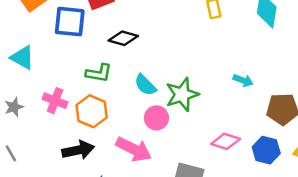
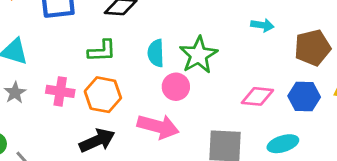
cyan semicircle: (145, 85) -> (156, 53), turned 55
gray star: (14, 107) -> (15, 93), moved

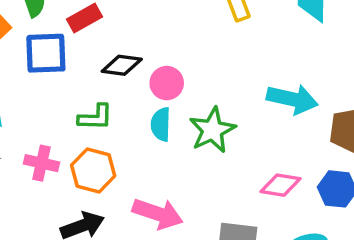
cyan arrow: (262, 25) -> (292, 99), size x1.8
pink circle: (176, 87) -> (167, 83), moved

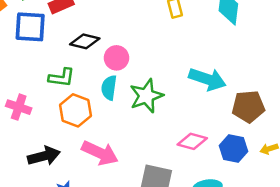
orange hexagon: (93, 171) -> (75, 110), moved

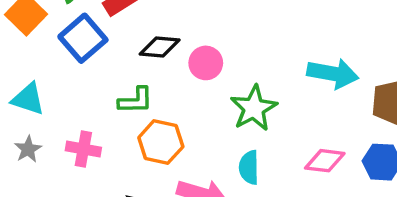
blue square: (30, 27) -> (83, 38), turned -36
cyan semicircle: (109, 88) -> (249, 167), moved

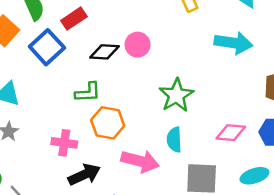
pink circle: (206, 63) -> (138, 45), moved
cyan arrow: (333, 74) -> (233, 43), moved
pink cross: (83, 149) -> (64, 143), moved

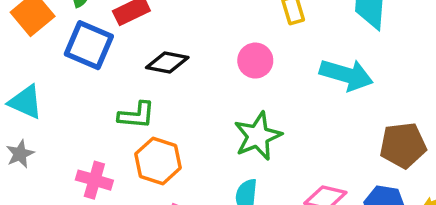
pink circle: (138, 45) -> (255, 61), moved
blue square: (47, 47) -> (89, 45), turned -32

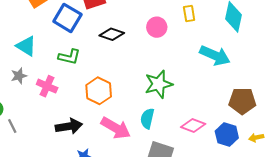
pink circle: (255, 61) -> (157, 27), moved
green L-shape: (136, 115) -> (69, 57), moved
pink cross: (94, 180) -> (47, 86), moved

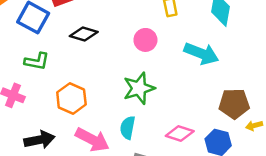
pink circle: (157, 27) -> (145, 40), moved
yellow arrow: (256, 138) -> (254, 126), moved

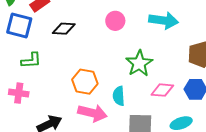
green star: (139, 88) -> (139, 63), moved
orange hexagon: (71, 98) -> (85, 82), moved

